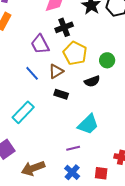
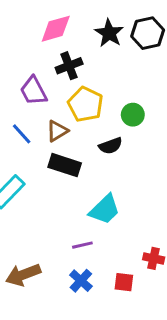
black rectangle: (61, 94) -> (65, 165), size x1.5

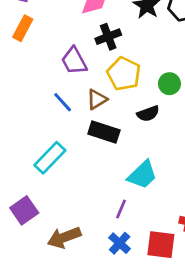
purple line: (82, 245) -> (121, 209), turned -54
red square: (124, 282) -> (161, 245), size x1.5

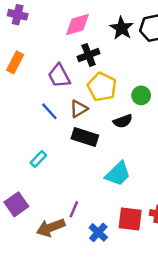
orange rectangle: (23, 28) -> (15, 62), moved
cyan rectangle: (50, 158) -> (38, 159), size x0.6
purple line: (121, 209) -> (74, 209), moved
red square: (161, 245) -> (130, 219), moved

